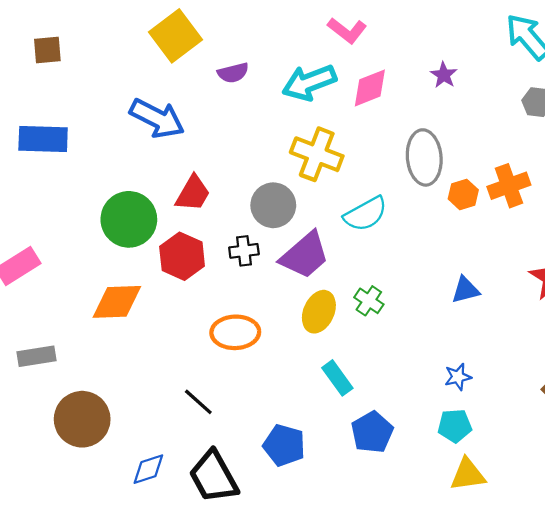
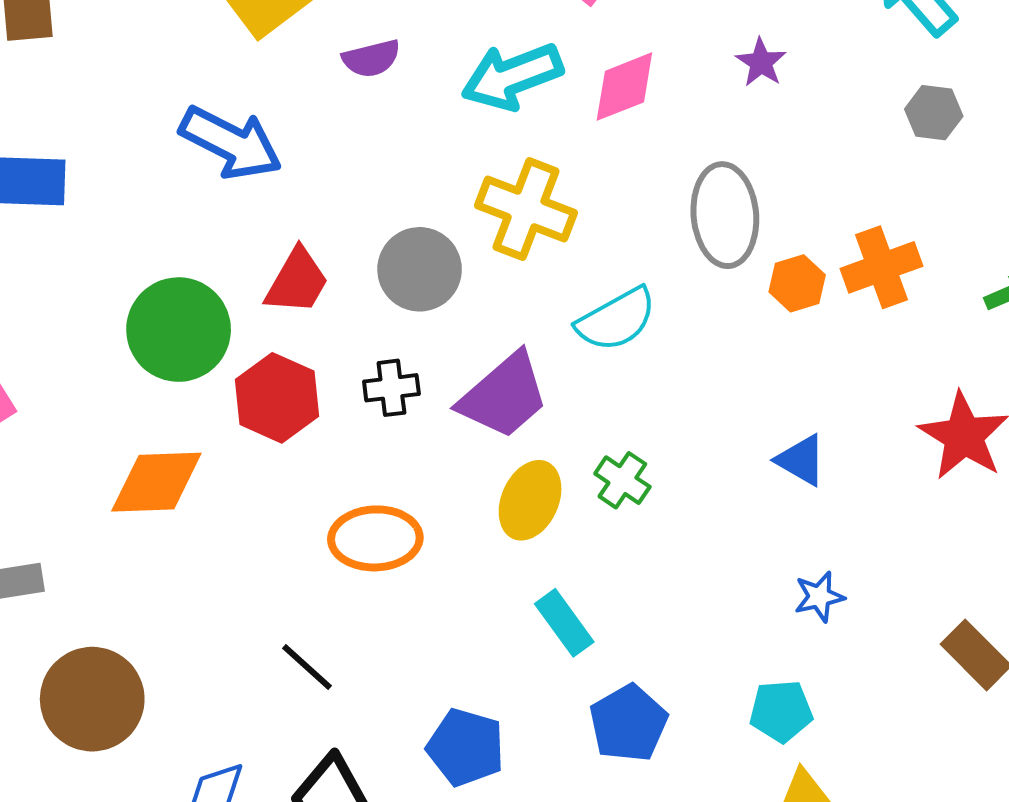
gray circle: (273, 205) -> (420, 269), moved
blue triangle: (465, 290) -> (801, 460), turned 44
blue star: (458, 377) -> (819, 597), moved

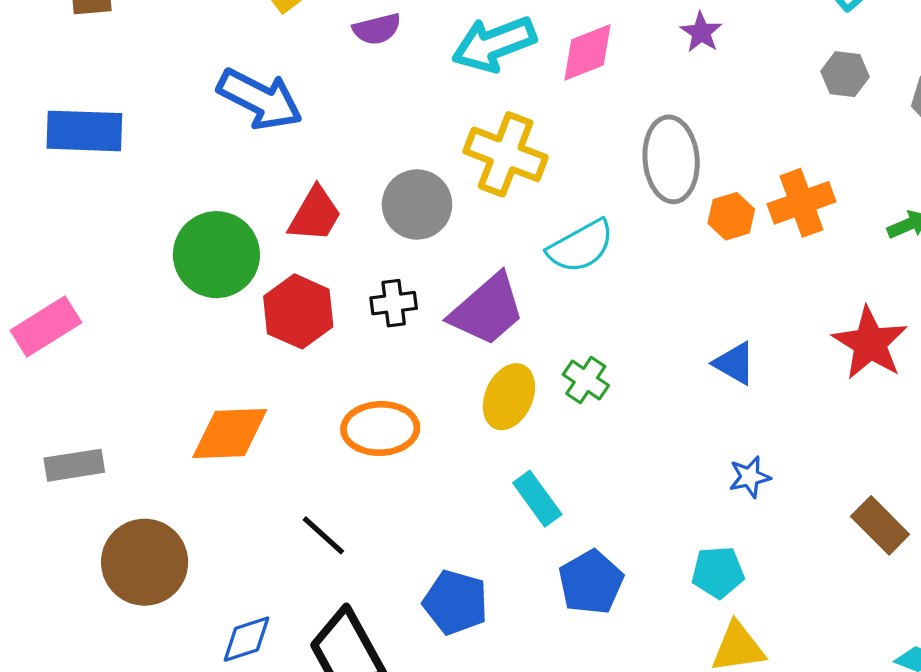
orange diamond: (156, 482) -> (230, 433), moved

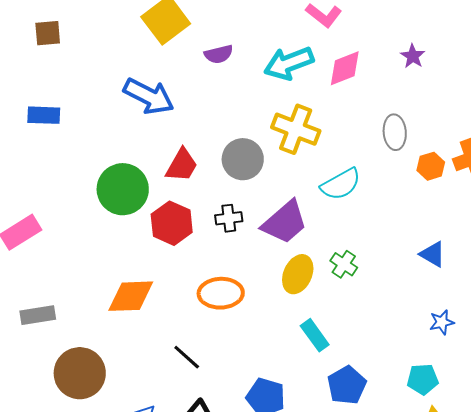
blue rectangle: (84, 131) -> (44, 115), size x0.7
gray ellipse: (671, 159) -> (395, 132), size x0.7

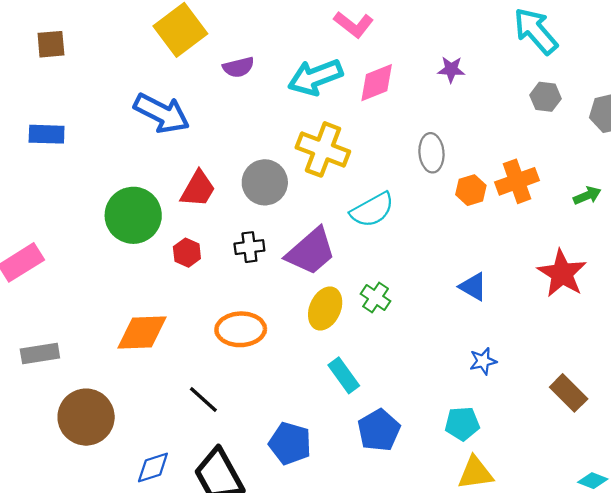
purple star: (413, 56) -> (451, 69), turned -30
red hexagon: (172, 223) -> (187, 253), size x0.6

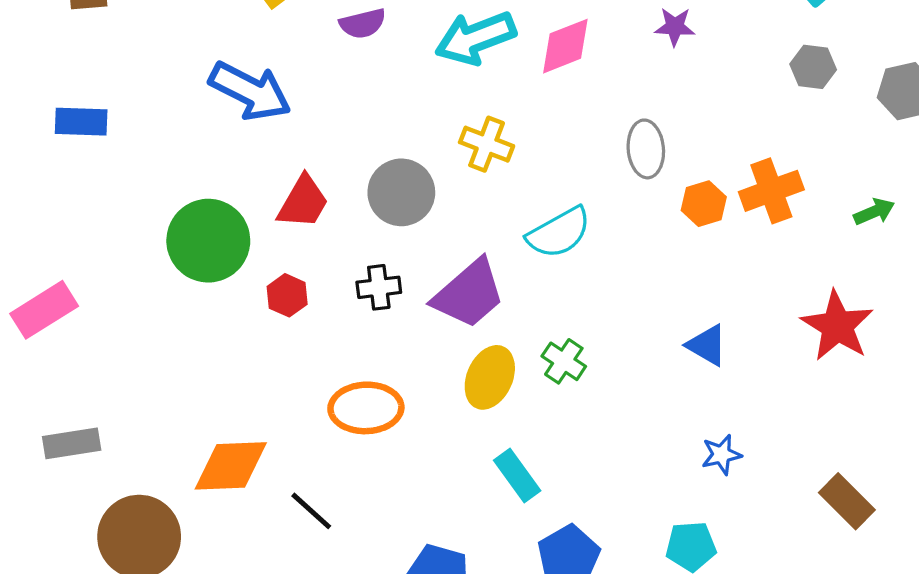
yellow cross: (323, 149) -> (487, 144), size x0.7
orange diamond: (142, 333) -> (231, 466), moved

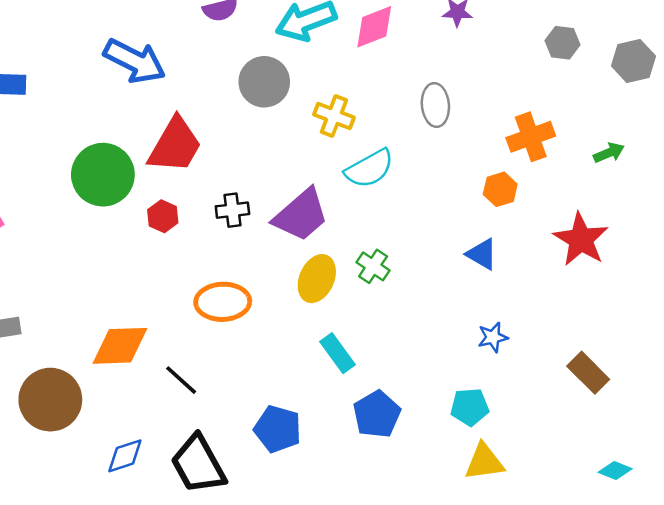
yellow cross: (487, 144) -> (334, 116), moved
gray circle: (401, 192) -> (264, 82), moved
red trapezoid: (303, 202) -> (175, 145), size x1.4
orange hexagon: (704, 204) -> (500, 189), moved

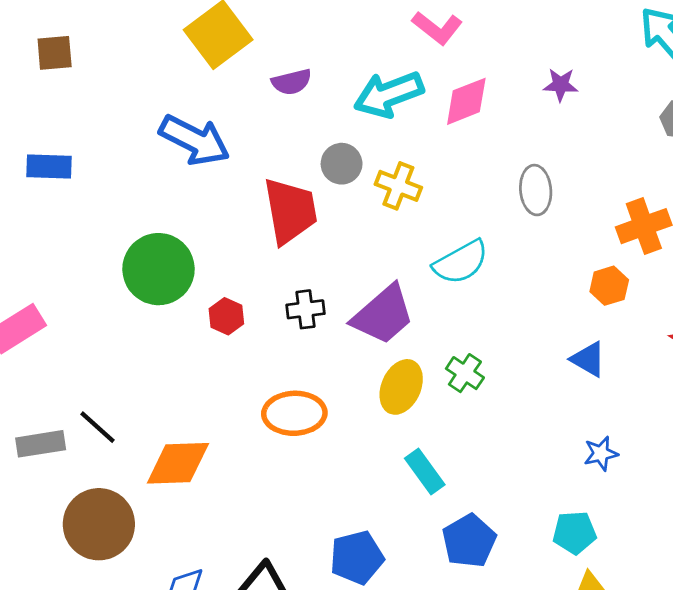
gray circle: (264, 82) -> (342, 164), size x0.7
yellow cross: (334, 116) -> (398, 186), moved
red trapezoid: (175, 145) -> (290, 211), moved, turned -40
black line: (181, 380) -> (97, 427), moved
blue pentagon: (278, 429) -> (357, 557), turned -30

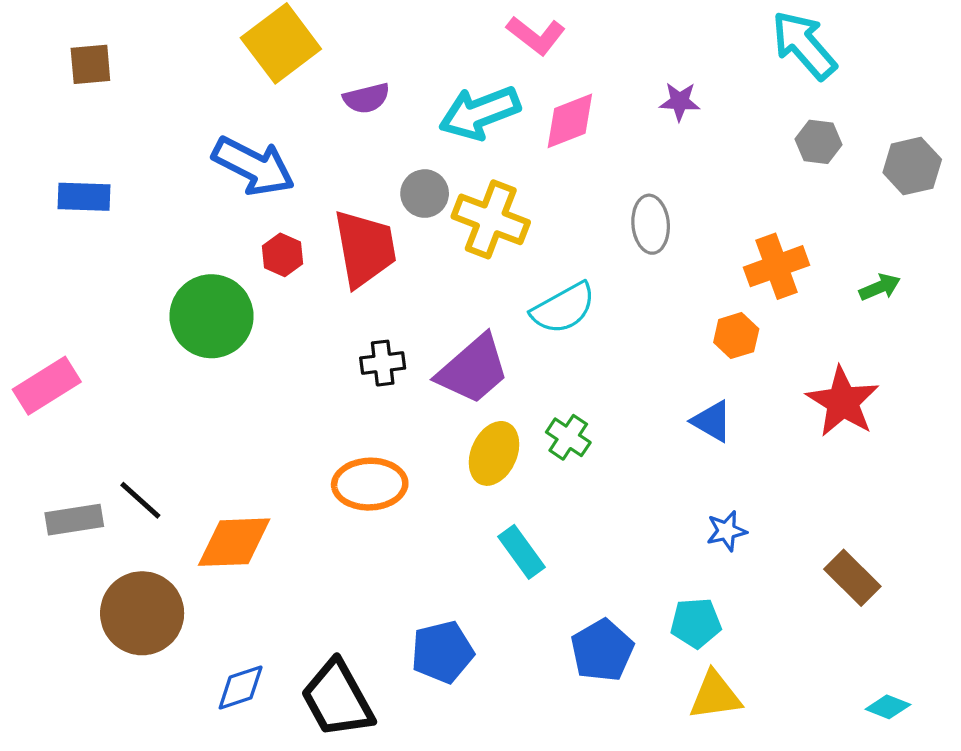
yellow cross: (398, 186) -> (491, 219), size x1.4
red hexagon: (226, 316) -> (283, 255), moved
blue pentagon: (469, 541) -> (602, 650), moved

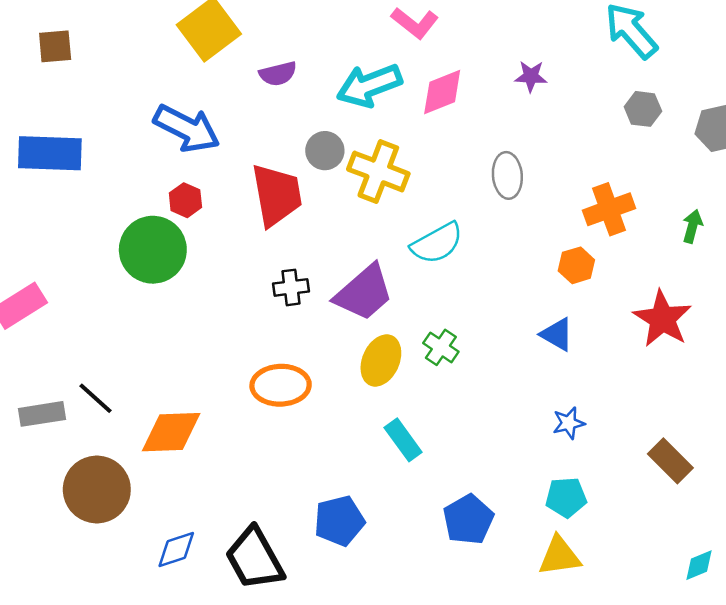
blue rectangle: (84, 197) -> (50, 153), size x1.5
red hexagon: (283, 255) -> (185, 200), moved
green arrow: (880, 287) -> (692, 226), turned -52
cyan pentagon: (696, 623) -> (566, 497), moved
cyan diamond: (888, 707) -> (699, 565), turned -44

